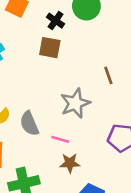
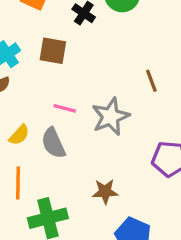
brown square: (50, 48) -> (53, 51), moved
pink line: (60, 139) -> (65, 108), moved

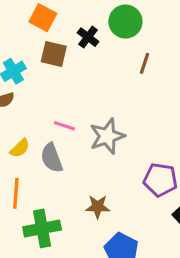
brown square: (53, 51) -> (54, 54), moved
brown line: (151, 81) -> (144, 63), moved, turned 35

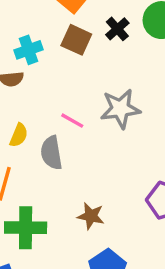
gray star: (107, 136) -> (120, 109), moved
yellow semicircle: (20, 148) -> (19, 135), turned -35

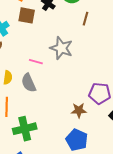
gray star: (120, 109) -> (61, 48), turned -30
brown star: (91, 216) -> (79, 110), moved

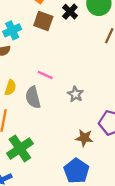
gray star: (61, 48) -> (75, 94), moved, size x0.6
green cross: (25, 129) -> (20, 148), turned -30

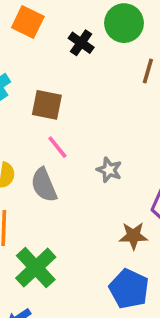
brown square: (43, 21) -> (47, 105), moved
pink line: (45, 75) -> (57, 147), turned 35

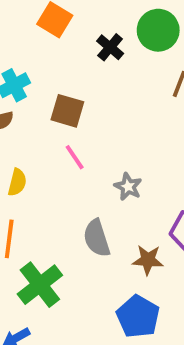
gray semicircle: (44, 185) -> (97, 238), moved

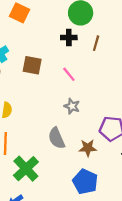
black cross: (110, 47) -> (69, 37), moved, turned -35
pink line: (75, 157) -> (69, 74), moved

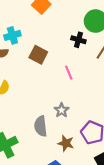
gray star: (72, 106) -> (62, 110), moved

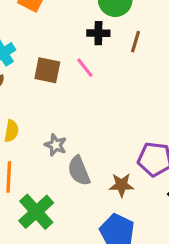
pink line: (69, 73) -> (85, 68), moved
gray star: (62, 110) -> (56, 145), moved

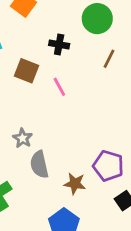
black cross: (98, 33) -> (59, 44), moved
pink line: (85, 68) -> (59, 87), moved

